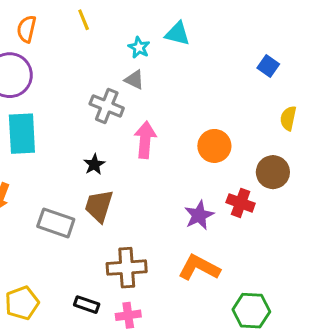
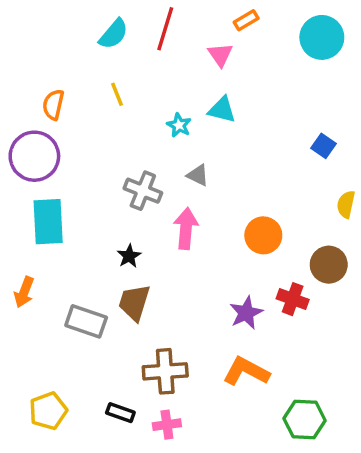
gray triangle: (134, 80) -> (198, 175), moved

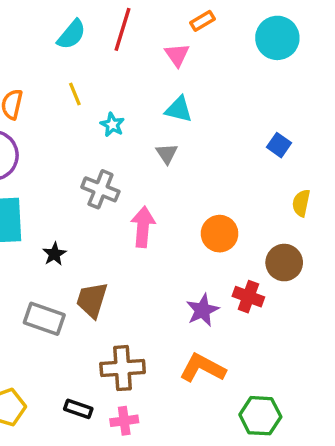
cyan star: (179, 125) -> (112, 125), moved
gray triangle: (198, 175) -> (167, 154), moved, turned 30
black star: (129, 256) -> (54, 254), moved

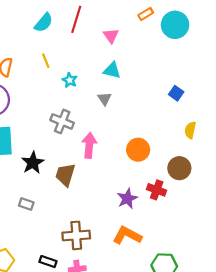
orange rectangle: (203, 21) -> (146, 14), moved
black star: (54, 254) -> (33, 163), size x1.5
brown trapezoid: (92, 300) -> (65, 175), moved
gray rectangle: (44, 319) -> (26, 204), size x0.6

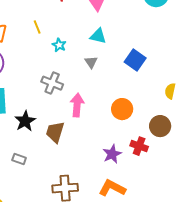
blue square: (176, 93) -> (135, 60), moved, size x1.5

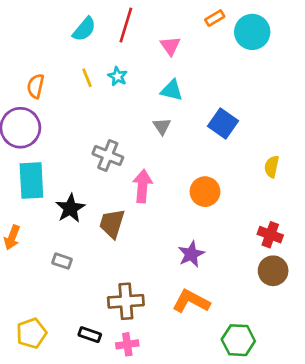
cyan star: (59, 45) -> (118, 76), moved
brown circle: (160, 126) -> (273, 271), moved
red cross: (139, 146) -> (270, 235), moved

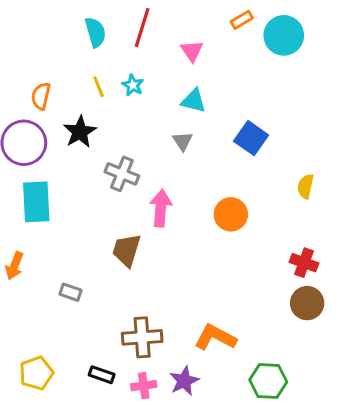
cyan semicircle: (84, 29) -> (95, 32), turned -56
black star: (70, 208) -> (80, 132), moved
purple star: (191, 254) -> (184, 381), moved

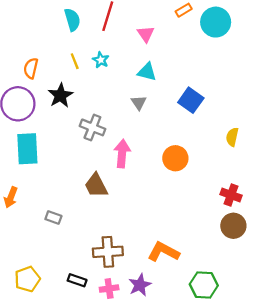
brown trapezoid: (127, 250) -> (96, 185), turned -44

